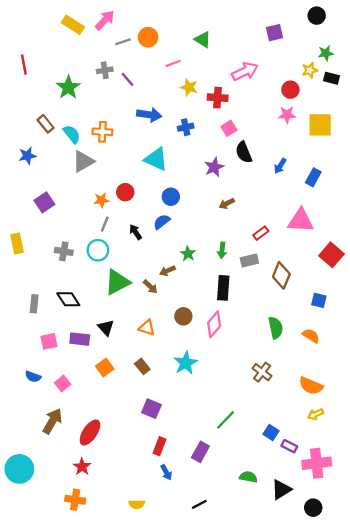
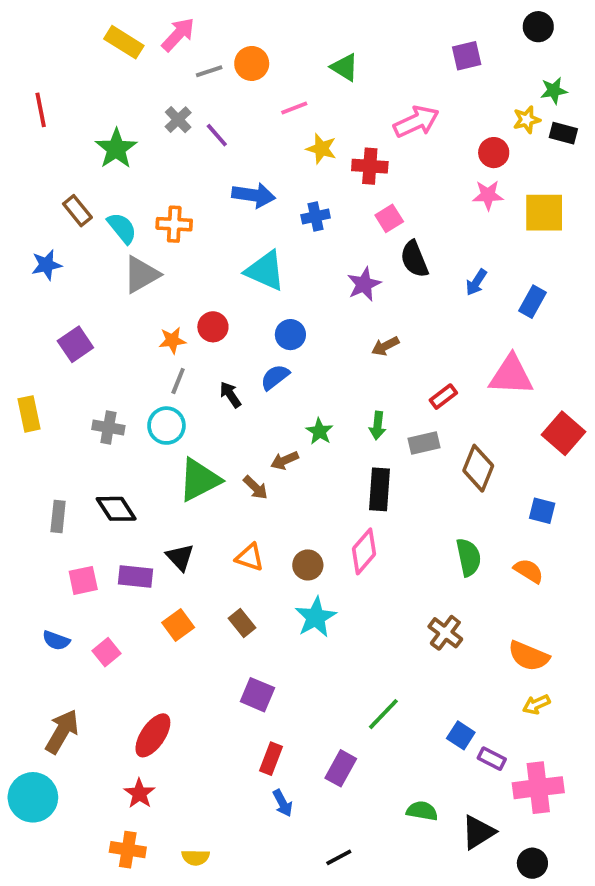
gray cross: (105, 70) -> (178, 120), turned -35
brown circle: (183, 316) -> (308, 565), moved
brown arrow: (52, 421) -> (62, 732), moved
yellow semicircle: (137, 504) -> (196, 857), moved

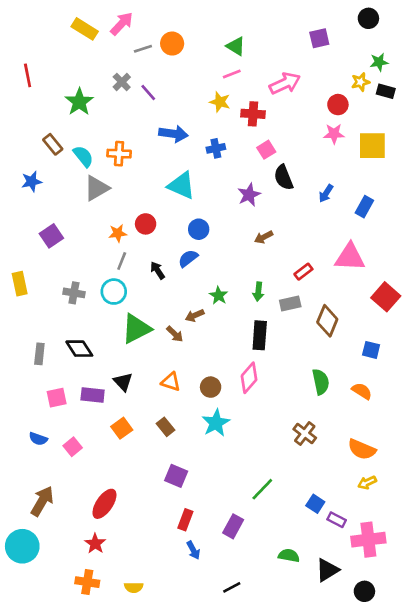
pink line: (294, 108) -> (232, 74), moved

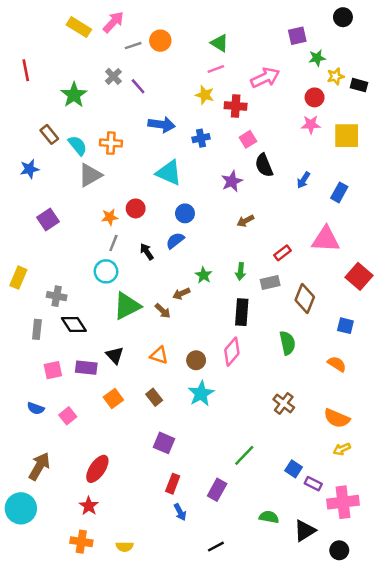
green star: (379, 62) -> (317, 58), moved
yellow rectangle: (20, 284) -> (18, 278), moved, turned 35
gray cross: (74, 293) -> (57, 296), moved
green semicircle: (321, 382) -> (287, 343), moved

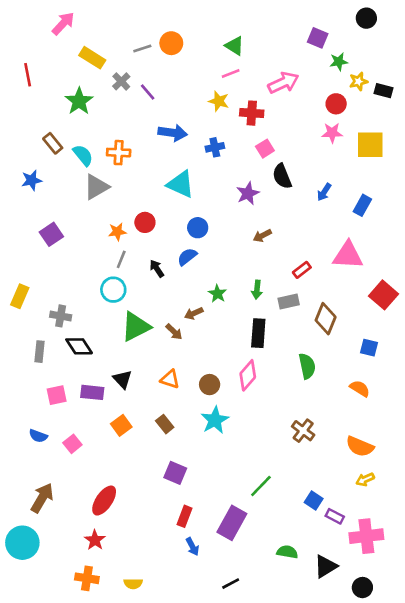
pink arrow: (113, 22) -> (63, 23), moved
yellow rectangle: (79, 27) -> (92, 58), moved
purple square: (297, 36) -> (318, 38), turned 36
purple rectangle: (217, 490) -> (232, 523), size x1.4

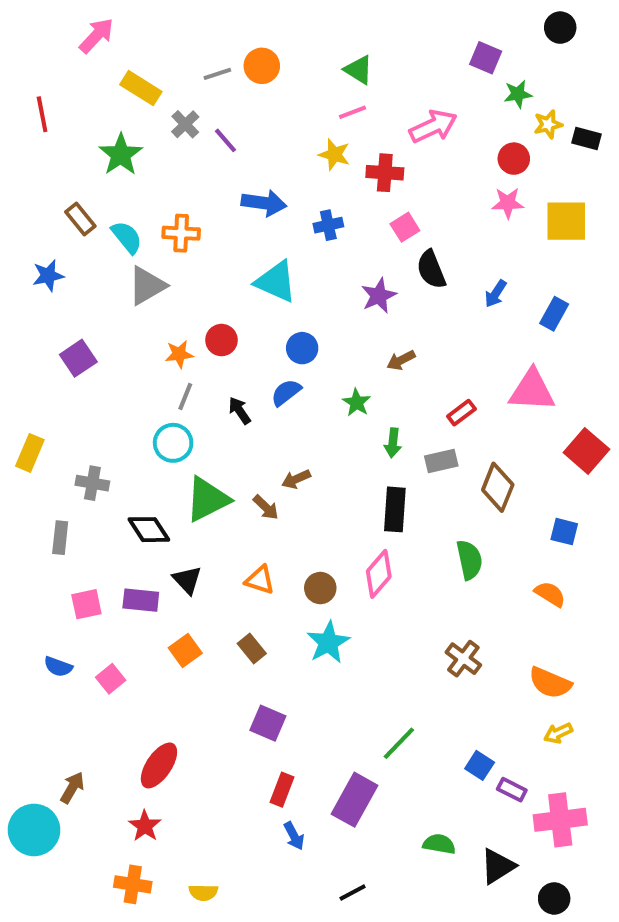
green star: (217, 294) -> (357, 403), moved
black diamond: (79, 346) -> (149, 530), moved
brown arrow: (42, 498) -> (72, 788), moved, size x0.7

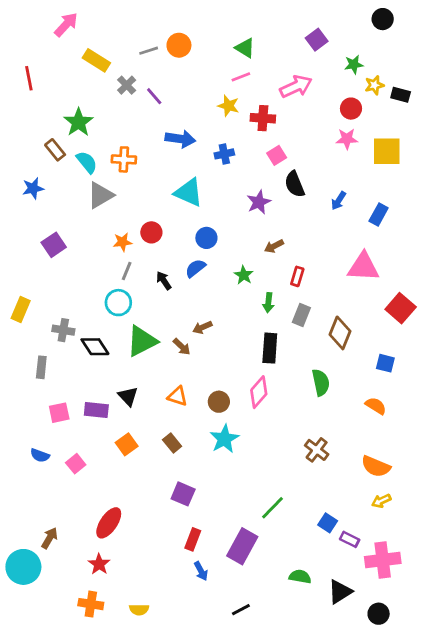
purple square: (486, 58) -> (317, 40), moved, turned 30
green star: (121, 155) -> (78, 122), moved
red rectangle: (461, 413) -> (297, 276), moved, turned -36
gray rectangle: (441, 461) -> (301, 315), turned -55
black diamond: (149, 530) -> (95, 347), moved

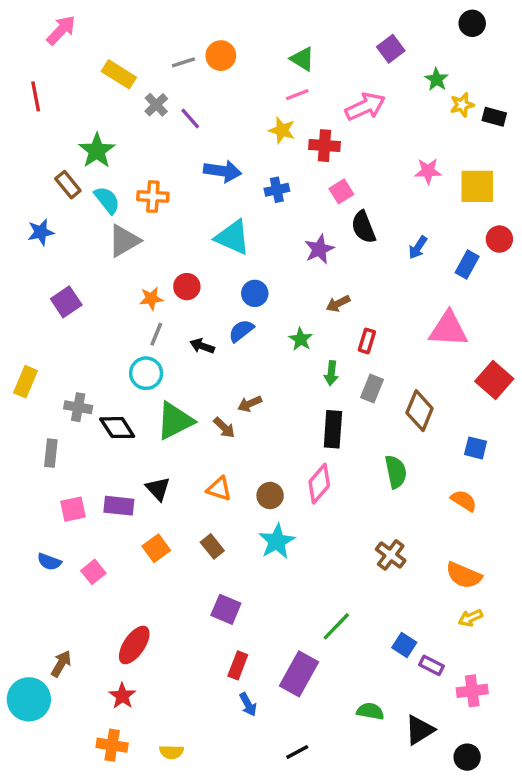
pink arrow: (66, 25) -> (61, 30), moved
green star: (354, 64) -> (437, 79), turned -30
red circle: (351, 109) -> (499, 239), moved
black arrow: (164, 281) -> (202, 346), turned -36
pink cross: (383, 560) -> (472, 691), size x0.7

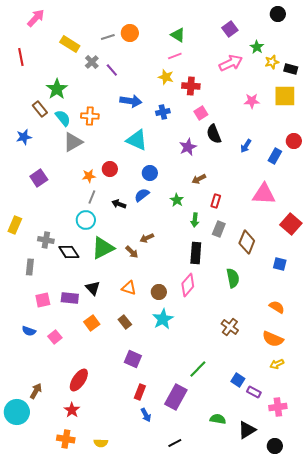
pink arrow: (365, 107) -> (231, 63), moved
yellow square: (477, 186) -> (285, 96), moved
orange semicircle: (464, 501) -> (277, 307), moved

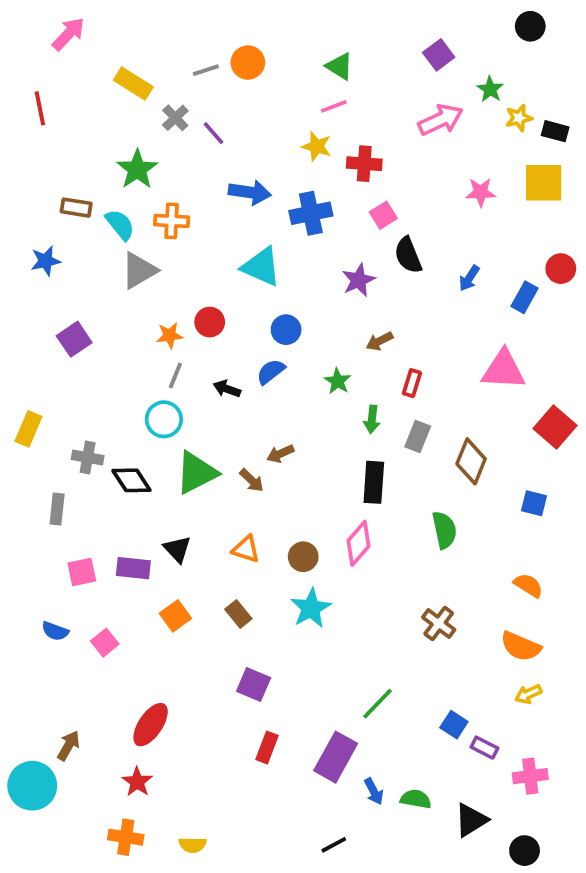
green star: (57, 89) -> (137, 169), moved
brown rectangle: (40, 109) -> (76, 208), turned -42
blue cross: (163, 112) -> (311, 213), size x1.5
blue arrow: (146, 415) -> (374, 791), moved

